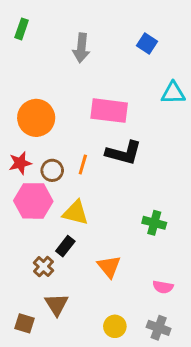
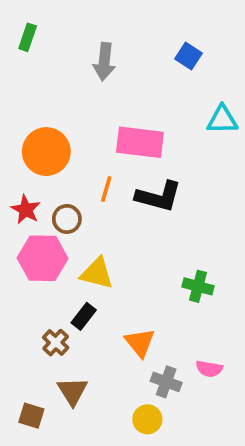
red star: (20, 163) -> (26, 210), turned -30
orange line: (83, 165) -> (106, 189), moved
gray cross: (159, 328) -> (166, 382), moved

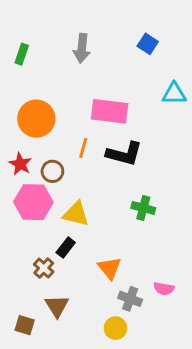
green rectangle: (28, 37) -> (22, 54), moved
green cross: (198, 286) -> (143, 208), moved

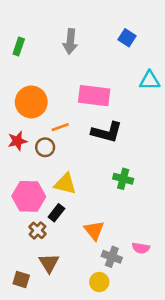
orange line: (83, 148) -> (60, 127), moved, turned 54
red star: (20, 164) -> (17, 141), turned 30
pink hexagon: (33, 202) -> (29, 196), moved

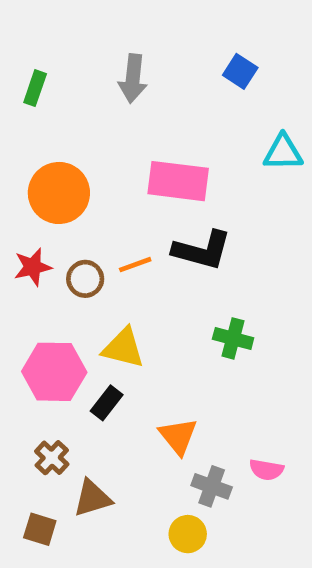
orange line: (60, 127) -> (135, 265), moved
brown cross: (38, 230) -> (52, 458), moved
brown triangle: (49, 263) -> (92, 498), turned 45

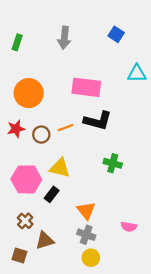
gray cross: (212, 486) -> (86, 235), moved

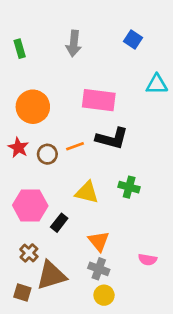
green rectangle: (17, 42) -> (20, 49), turned -35
red star: (16, 129) -> (18, 148), turned -30
yellow triangle: (60, 168) -> (87, 192), moved
brown triangle: (45, 240) -> (51, 275), size x1.4

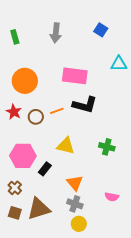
green cross: (129, 187) -> (107, 147), moved
brown cross: (29, 253) -> (15, 188), moved
brown square: (22, 293) -> (15, 213), moved

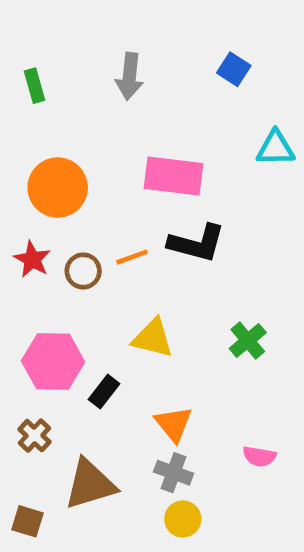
green cross: (107, 147) -> (248, 341), turned 35
brown square: (15, 213) -> (28, 521), moved

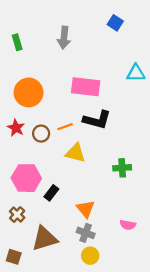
blue square: (234, 69) -> (115, 23), moved
yellow triangle: (153, 338) -> (75, 153), moved
green cross: (248, 341) -> (122, 168), turned 36

